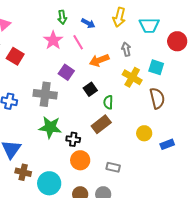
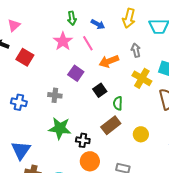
gray cross: (45, 94) -> (55, 95), size x0.6
yellow circle: (144, 133) -> (141, 134), moved

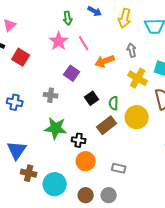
blue arrow: (98, 24) -> (95, 11), moved
black square: (100, 90) -> (92, 98), moved
yellow circle: (141, 134) -> (137, 117), moved, size x1.5

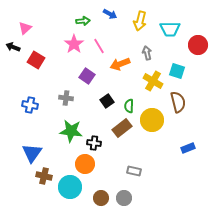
green arrow: (68, 18) -> (83, 21), turned -88
orange circle: (86, 161) -> (85, 164), moved

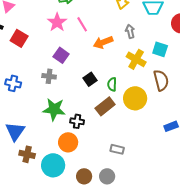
purple square: (87, 76) -> (61, 55), moved

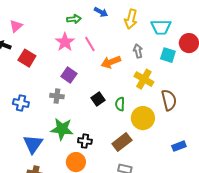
cyan square: (160, 49) -> (168, 55), moved
brown rectangle: (105, 106) -> (122, 142), moved
blue triangle: (15, 131) -> (33, 144), moved

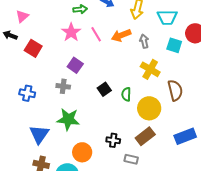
orange arrow: (111, 62) -> (121, 35), moved
black cross: (85, 141) -> (113, 140), moved
brown rectangle: (122, 142) -> (145, 136), moved
blue rectangle: (179, 146) -> (185, 136), size x1.5

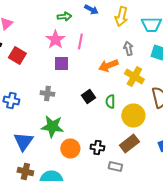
pink line: (96, 34) -> (80, 42), turned 42
orange arrow: (121, 35) -> (108, 66), moved
purple square: (75, 65) -> (61, 64), moved, turned -35
orange circle: (82, 152) -> (70, 148), moved

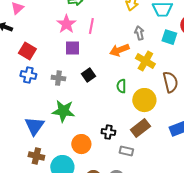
red square: (17, 56) -> (27, 51), moved
black square: (88, 96) -> (88, 75), moved
blue cross: (11, 100) -> (28, 75), moved
orange circle: (70, 148) -> (81, 144), moved

